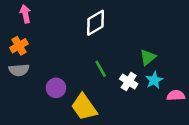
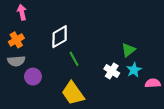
white diamond: (96, 23) -> (60, 37), moved
green line: (101, 69) -> (74, 59), moved
purple circle: (56, 88) -> (33, 77), moved

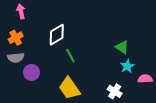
green triangle: (128, 50) -> (122, 47), turned -48
white cross: (112, 71) -> (115, 91), moved

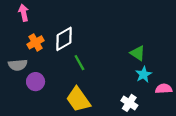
orange cross: (16, 38) -> (36, 42), moved

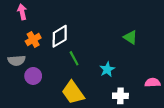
green triangle: (138, 53) -> (130, 37), moved
cyan star: (144, 74) -> (107, 69), moved
white cross: (129, 103) -> (120, 96), turned -32

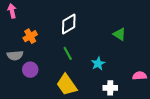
pink arrow: (22, 12) -> (12, 11), moved
white diamond: (60, 36) -> (69, 24), moved

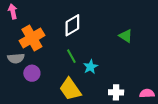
orange cross: (30, 36) -> (32, 38), size x1.6
cyan star: (98, 64) -> (90, 67), moved
pink semicircle: (140, 76) -> (147, 93), moved

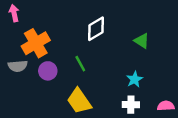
white diamond: (72, 25) -> (96, 29), moved
cyan star: (90, 67) -> (134, 79), moved
purple circle: (32, 73) -> (48, 71), moved

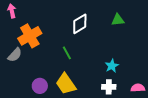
green triangle: (142, 41) -> (118, 20), moved, turned -40
gray semicircle: (18, 66) -> (15, 55), turned -42
purple circle: (48, 71) -> (40, 86), moved

